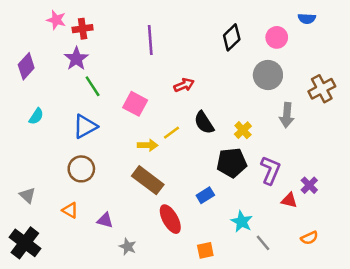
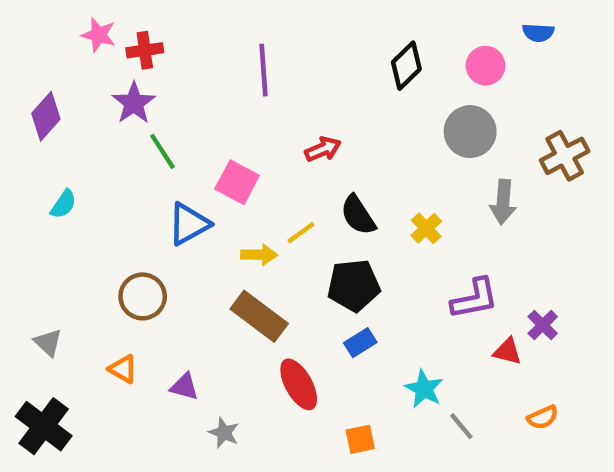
blue triangle: (85, 126) -> (189, 224), moved
black pentagon: (232, 163) -> (354, 285), moved
purple L-shape: (270, 170) -> (475, 299), turned 56

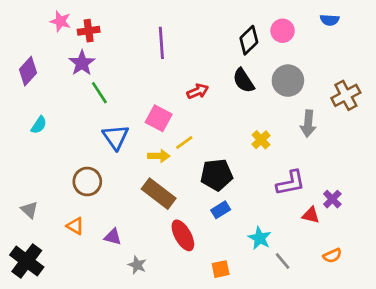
pink circle: (486, 66) -> (283, 31), moved
pink square: (237, 182) -> (159, 118), moved
black semicircle: (358, 215) -> (243, 81), moved
blue triangle: (189, 224) -> (116, 137), turned -36

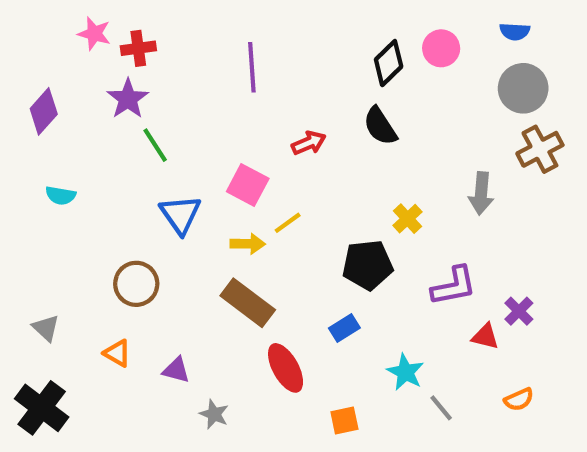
gray circle: (288, 81) -> (523, 88), moved
cyan semicircle: (39, 125) -> (61, 196), turned 66
black pentagon: (217, 175) -> (368, 265), moved

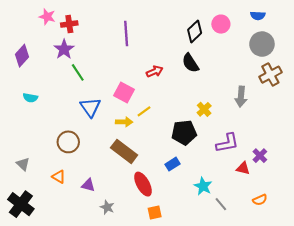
orange square: (344, 420) -> (155, 212), moved

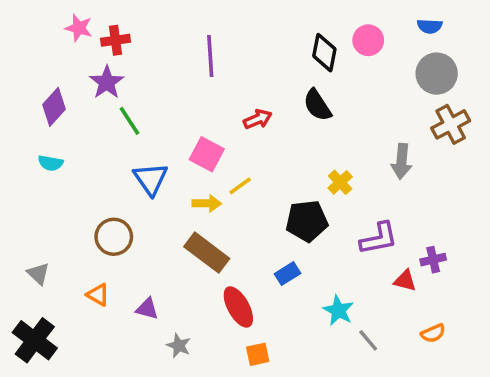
black diamond: (195, 31) -> (324, 53), turned -35
purple diamond: (22, 56) -> (54, 107), moved
purple cross: (260, 156) -> (433, 260), turned 32

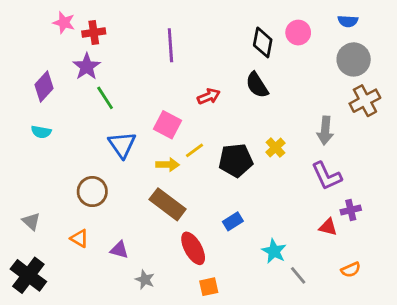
black pentagon: (307, 221) -> (236, 160), moved
purple L-shape: (379, 239) -> (327, 176), moved, turned 76

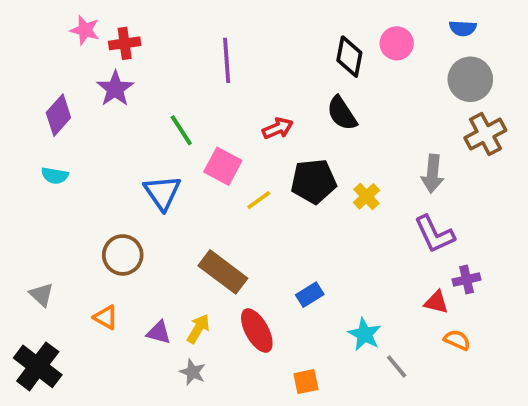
green line: (105, 98) -> (181, 130), moved
black pentagon: (236, 160) -> (314, 181), moved
yellow arrow: (168, 165) -> (198, 329), moved, turned -60
orange semicircle: (351, 270) -> (457, 340), moved, turned -132
orange square: (209, 287) -> (306, 382), moved

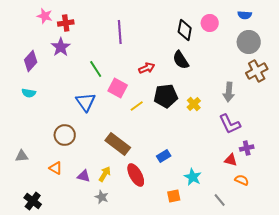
gray triangle: (41, 295) -> (22, 156), turned -48
black cross: (38, 366) -> (33, 201), moved, size x0.7
gray line: (397, 366) -> (220, 200), moved
orange square: (306, 382) -> (174, 196), moved

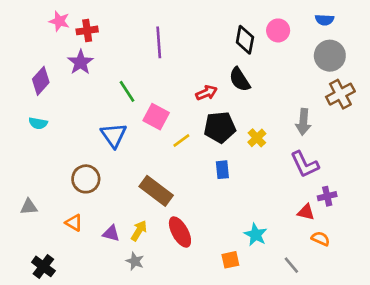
red arrow: (147, 68) -> (206, 93), moved
blue rectangle: (164, 156) -> (222, 170), moved, turned -64

